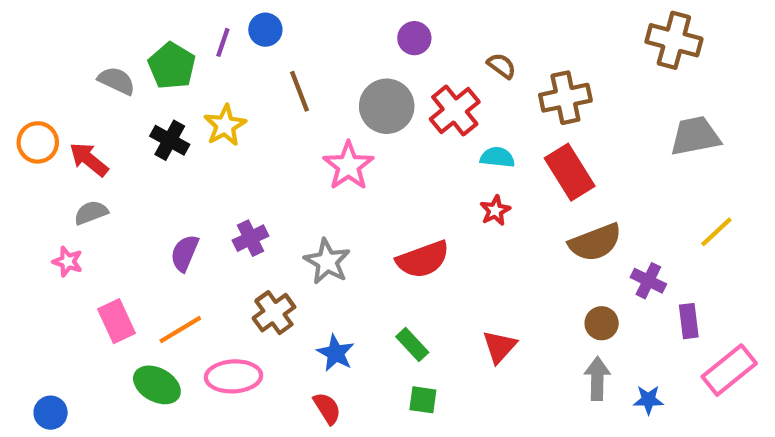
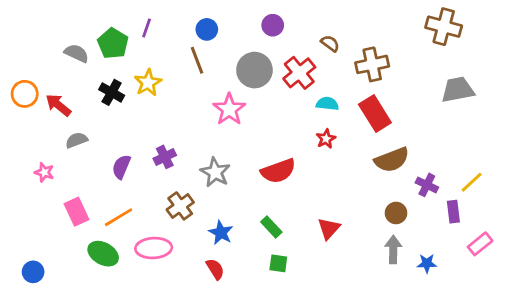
blue circle: (265, 30) -> (207, 29), moved
gray semicircle: (91, 213) -> (77, 140), moved
yellow line: (716, 232) -> (472, 182), moved
pink rectangle: (729, 370) -> (480, 244), size x0.7

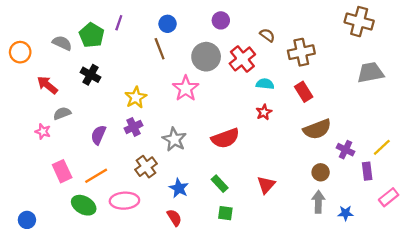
yellow star: (148, 83) -> (136, 97), moved
orange circle: (25, 94) -> (20, 52), moved
red rectangle: (375, 113) -> (304, 92), size x0.7
pink star: (44, 172) -> (43, 131), moved

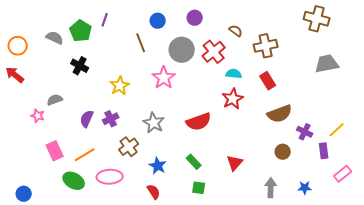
blue circle: (168, 24) -> (158, 21), moved
red arrow: (47, 85) -> (15, 75), moved
red star: (264, 112) -> (233, 99), size x1.5
purple cross: (134, 127) -> (111, 119), moved
gray arrow: (318, 202) -> (271, 188), moved

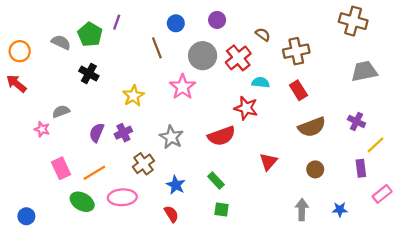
red star: (233, 99) -> (246, 108), moved, turned -30
purple cross: (305, 132) -> (356, 121), moved
red triangle: (235, 163) -> (268, 162), moved

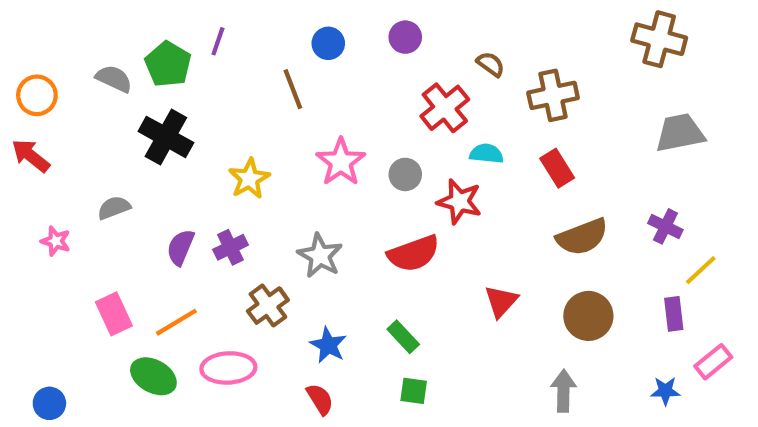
gray circle: (203, 56) -> (405, 174), moved, size x0.6
black cross: (89, 73) -> (166, 137), size x1.4
pink star: (42, 129) -> (56, 241), moved
brown circle: (315, 169) -> (588, 316), size x1.5
blue star: (340, 210) -> (665, 391), moved

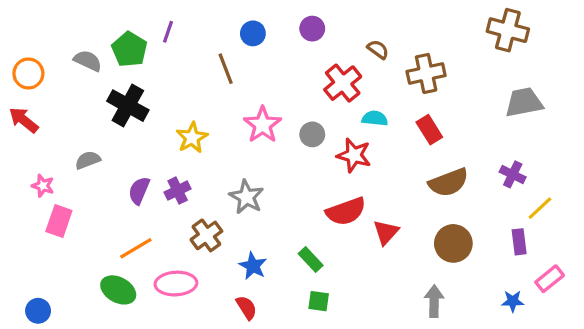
red semicircle: (414, 254) -> (346, 211), moved
pink rectangle: (114, 314) -> (59, 221), moved, turned 44

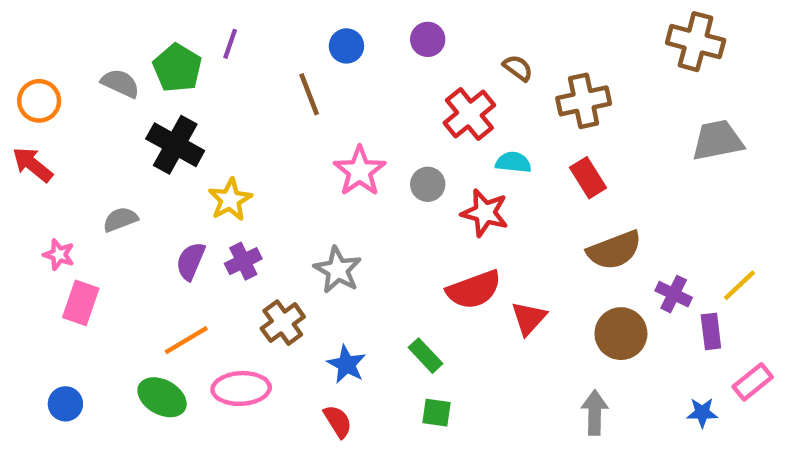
yellow star: (192, 138) -> (230, 200), moved
purple cross: (513, 174) -> (674, 294), moved
blue circle: (38, 311) -> (65, 404), moved

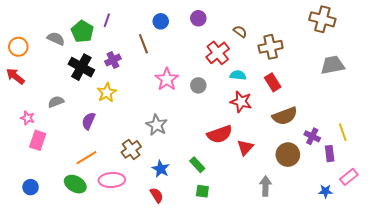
red star: (485, 213) -> (241, 102), moved
purple cross: (243, 261) -> (113, 60), moved
yellow line: (739, 285) -> (343, 132), turned -66
gray arrow: (595, 413) -> (265, 186), moved

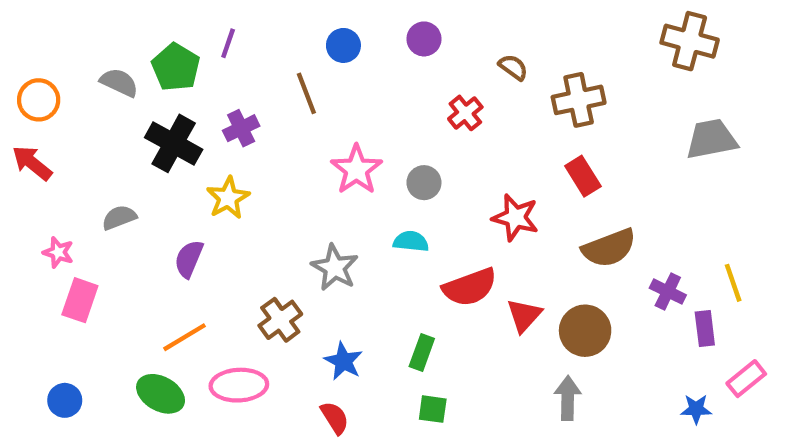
red cross: (218, 53) -> (465, 113), size x0.7
cyan semicircle: (238, 75) -> (411, 241), moved
brown circle: (288, 155) -> (585, 331), moved
green rectangle: (197, 165) -> (422, 352), turned 63

